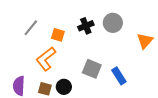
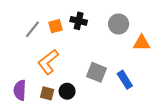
black cross: (86, 26) -> (79, 21), moved, turned 35
orange square: (58, 35) -> (56, 26), moved, turned -32
orange triangle: (145, 41) -> (142, 43), moved, turned 48

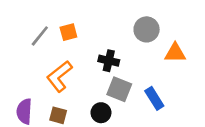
black cross: (79, 21) -> (109, 61), moved
black circle: (67, 91) -> (101, 113), moved

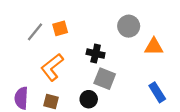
blue rectangle: (154, 98) -> (157, 92), moved

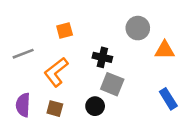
gray line: (35, 32) -> (23, 54), moved, turned 30

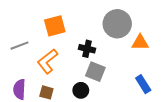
gray circle: (138, 28) -> (117, 24), size x1.4
orange square: (65, 30) -> (55, 26), size x1.5

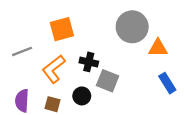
black cross: (87, 49) -> (89, 62), moved
blue rectangle: (143, 84) -> (167, 83), moved
black circle: (81, 90) -> (82, 96), moved

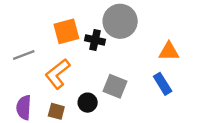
gray circle: (132, 27) -> (120, 21), moved
black cross: (89, 62) -> (95, 40), moved
blue rectangle: (167, 83) -> (163, 84), moved

